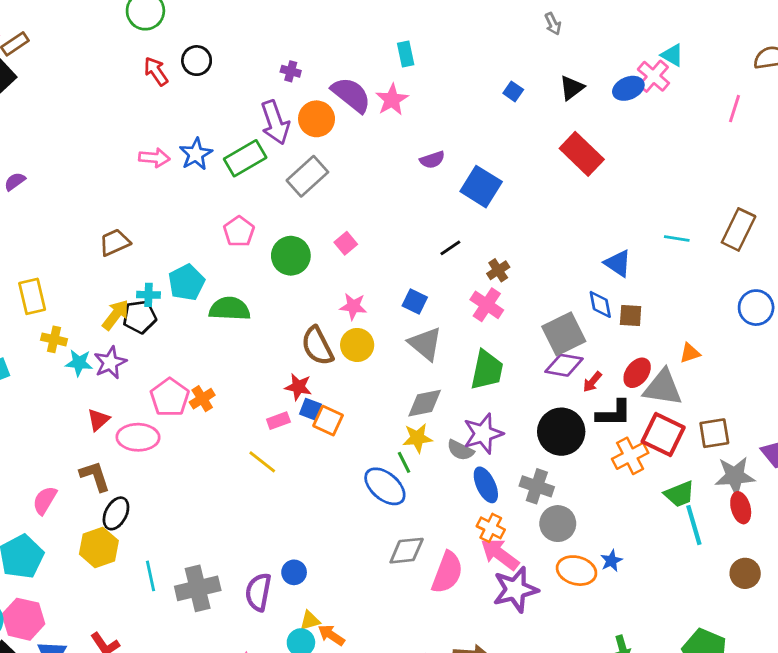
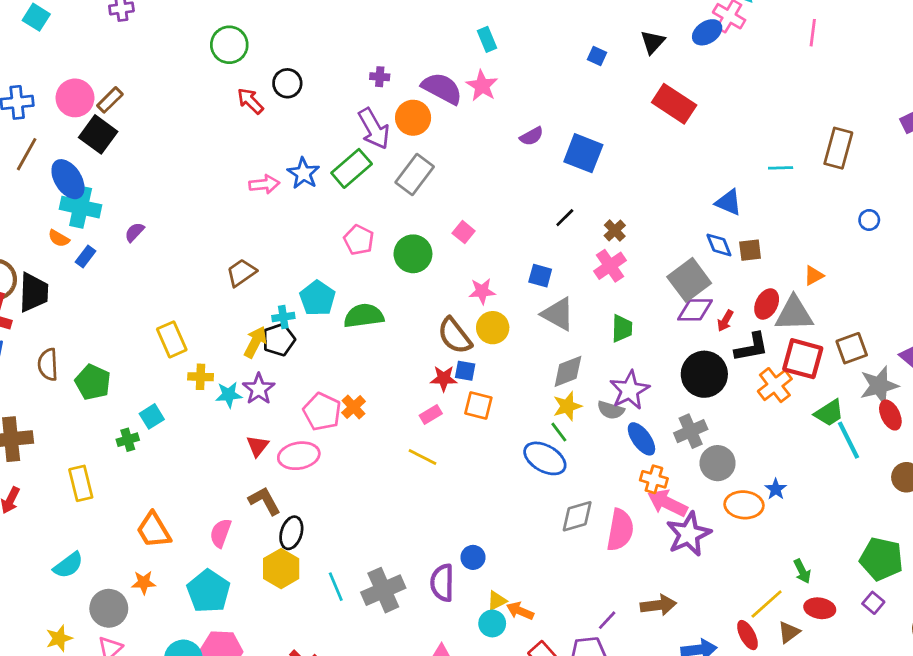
pink cross: (487, 305) -> (610, 266), turned 32
blue circle: (756, 308) -> (869, 220), size x0.6
green trapezoid: (487, 370) -> (622, 328), size x0.7
blue square: (311, 409) -> (465, 371), moved
gray cross: (537, 486) -> (691, 431), turned -32

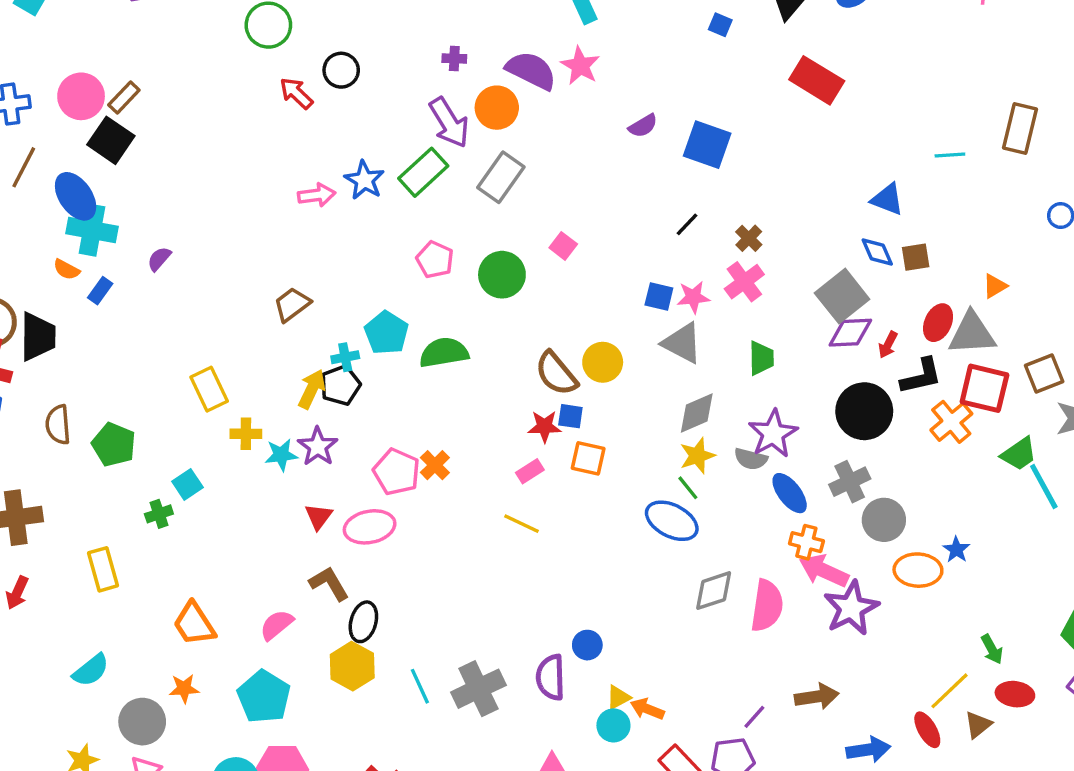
pink star: (482, 291) -> (693, 297), moved
pink semicircle: (221, 533) -> (277, 625), turned 32

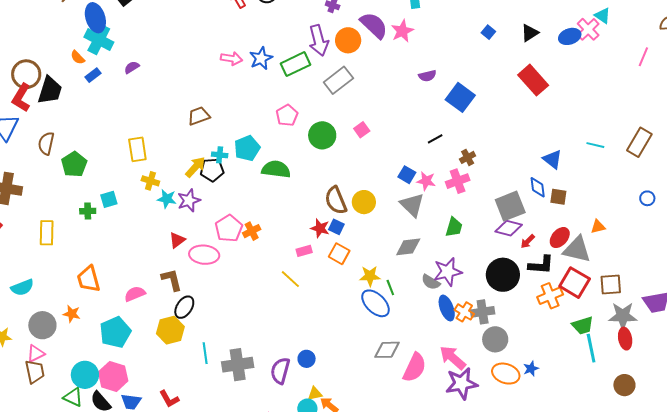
yellow star: (697, 456) -> (370, 276), moved
orange cross: (806, 542) -> (464, 312), moved

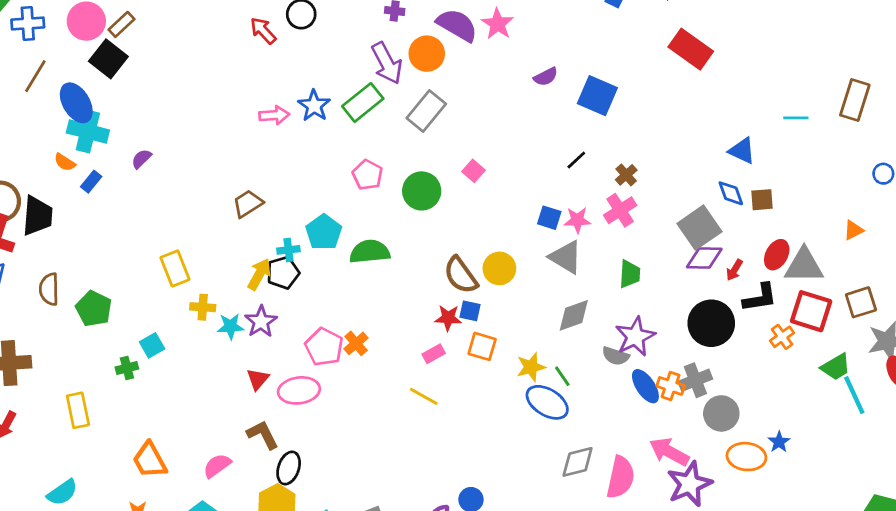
orange triangle: (598, 227) -> (853, 230), moved
orange cross: (550, 296) -> (782, 337), size x0.7

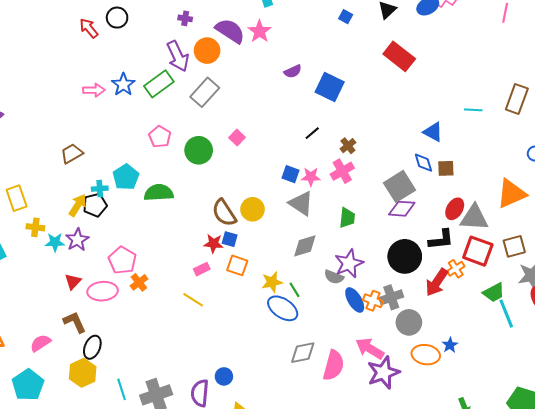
orange triangle: (853, 230) -> (511, 194), size x2.0
red arrow: (734, 270) -> (437, 282), moved, size x1.8
orange cross: (356, 343) -> (139, 282), moved

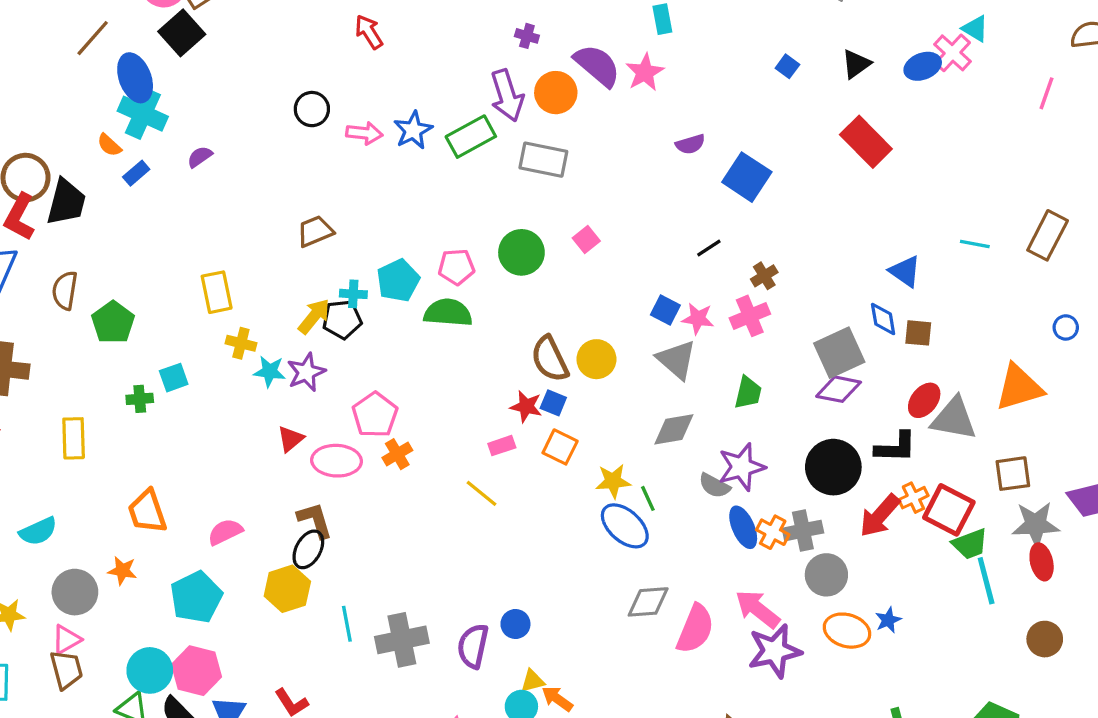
black circle: (117, 18) -> (312, 109), moved
gray rectangle: (205, 92) -> (543, 160), turned 52
pink pentagon: (160, 137) -> (456, 267), moved, turned 30
red square: (478, 251) -> (949, 510), moved
brown L-shape: (75, 322) -> (315, 520), moved

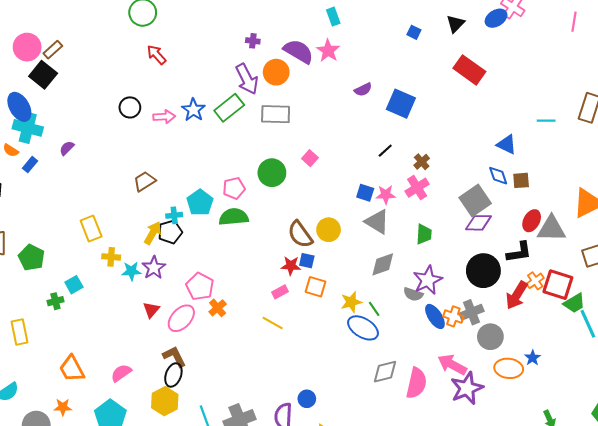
pink ellipse: (337, 461) -> (181, 318), turned -40

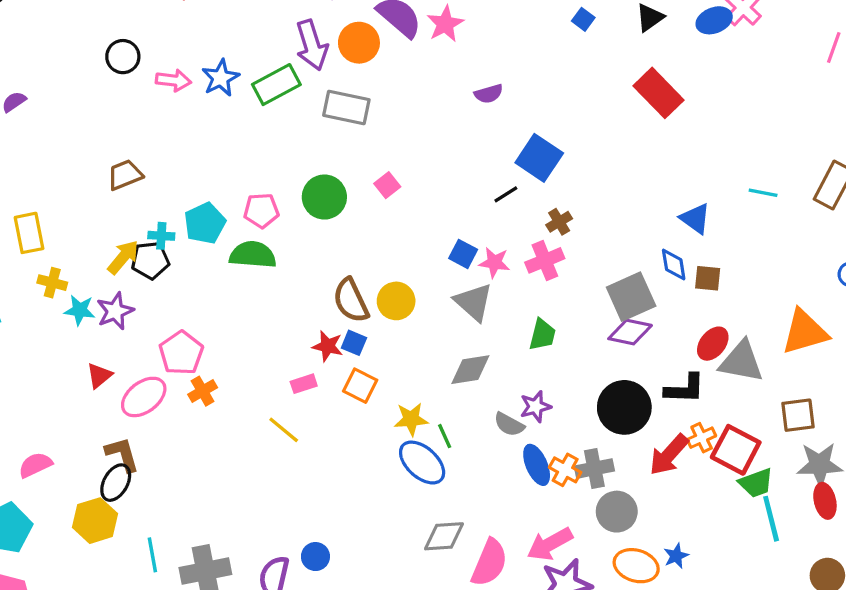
blue square: (401, 104) -> (539, 158), moved
purple star: (428, 280) -> (535, 407), size x0.7
pink arrow: (452, 365) -> (550, 544), turned -68

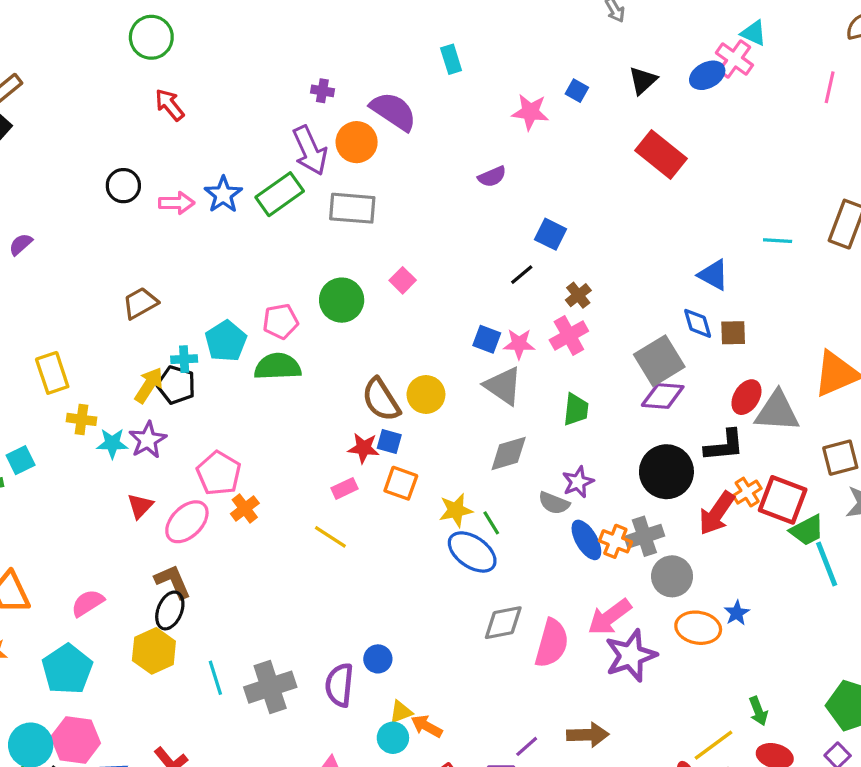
pink star: (445, 24) -> (530, 112), moved, turned -30
blue square: (539, 158) -> (550, 234), size x0.7
black pentagon: (150, 260) -> (176, 385), turned 30

